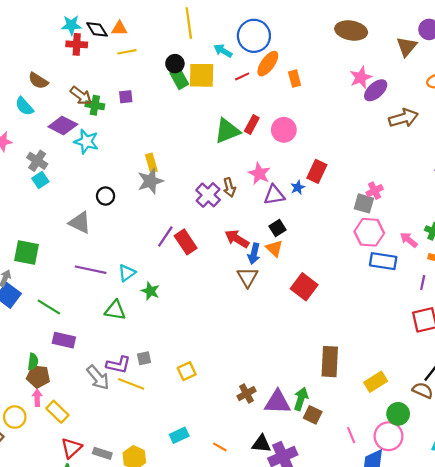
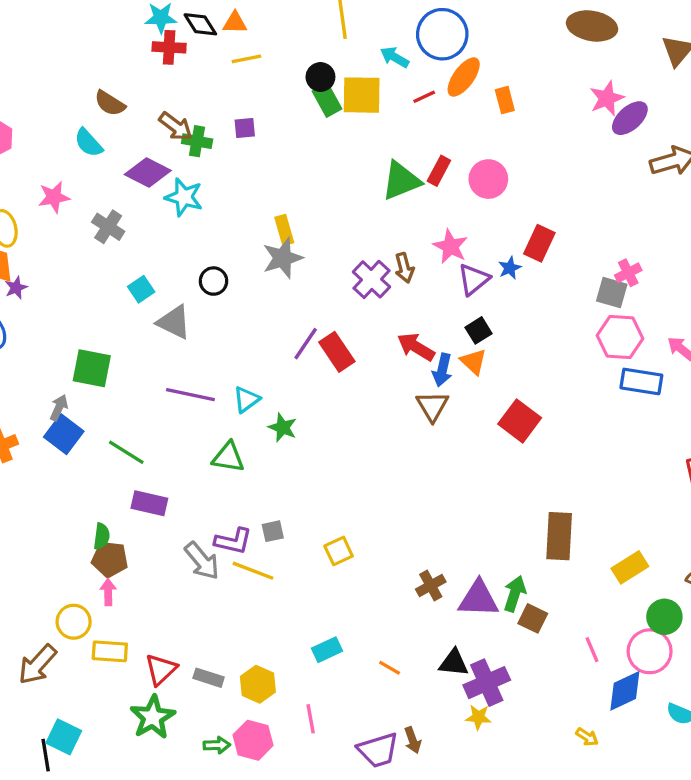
cyan square: (40, 180) -> (141, 289), moved
purple triangle: (274, 195) -> (474, 279), turned -30
yellow rectangle: (57, 412) -> (110, 651), moved, turned -40

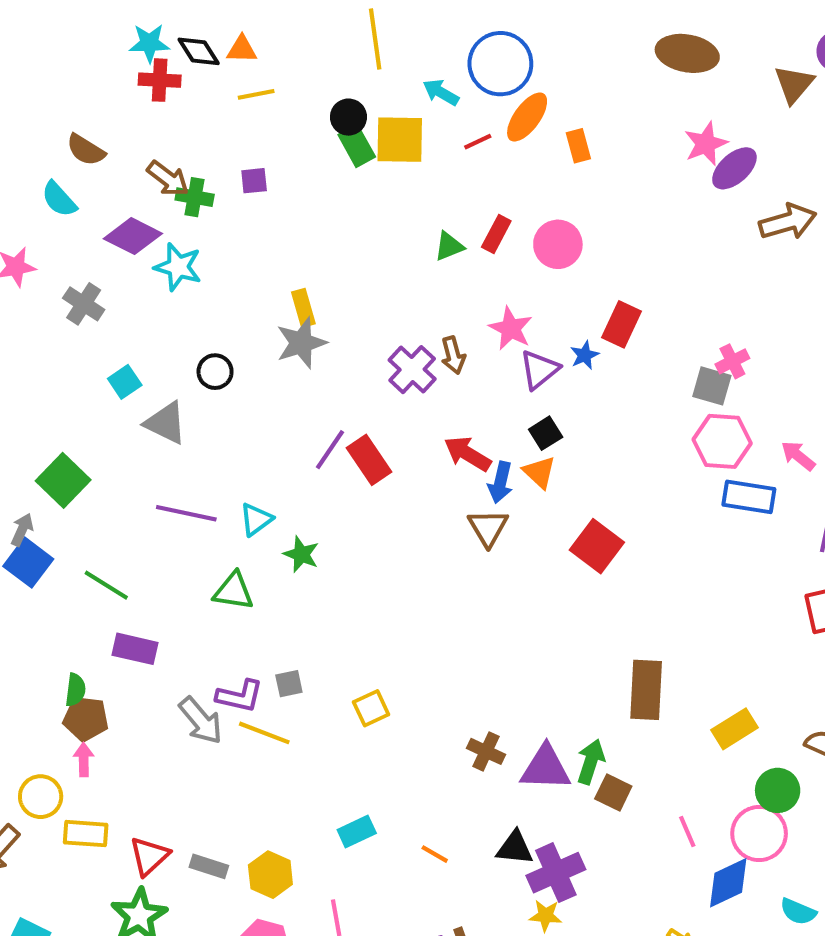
green triangle: (401, 181) -> (449, 246), size x0.6
green square: (92, 368) -> (63, 480), turned 33
brown cross: (431, 586) -> (486, 751), turned -36

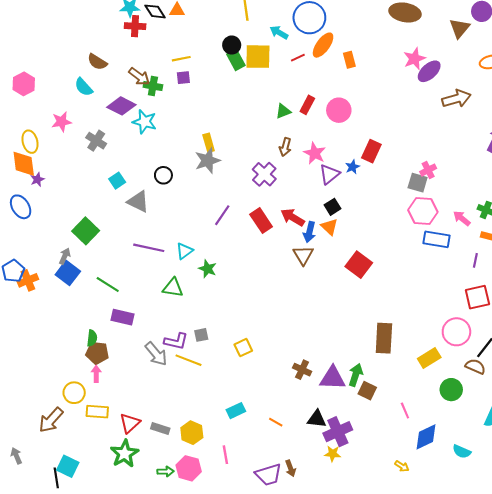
yellow line: (256, 94) -> (181, 59), moved
brown arrow: (453, 355) -> (285, 147), moved, turned 30
red rectangle: (369, 460) -> (261, 220), moved
pink circle: (759, 834) -> (456, 332), moved

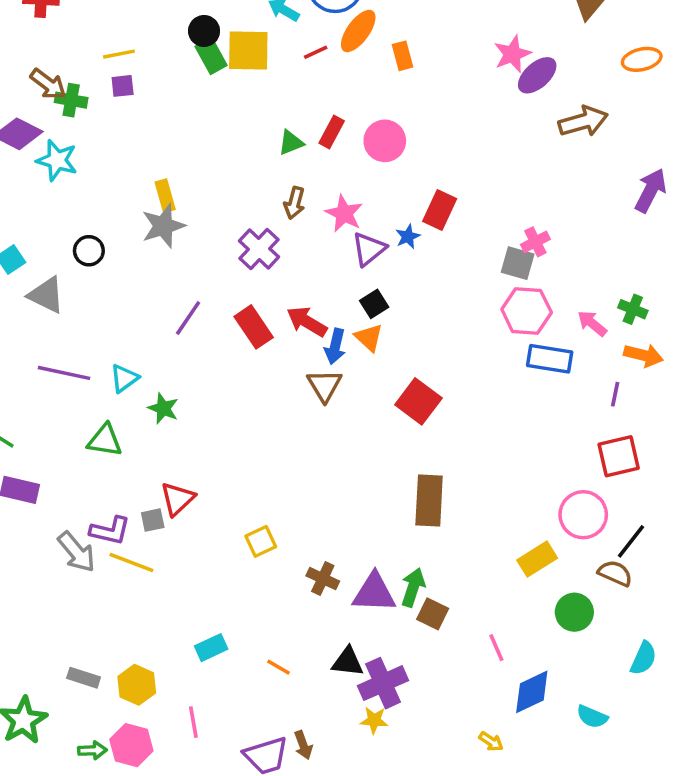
brown rectangle: (384, 338) -> (429, 501), moved
yellow square: (243, 348) -> (261, 541), moved
red triangle: (130, 423) -> (177, 499), moved

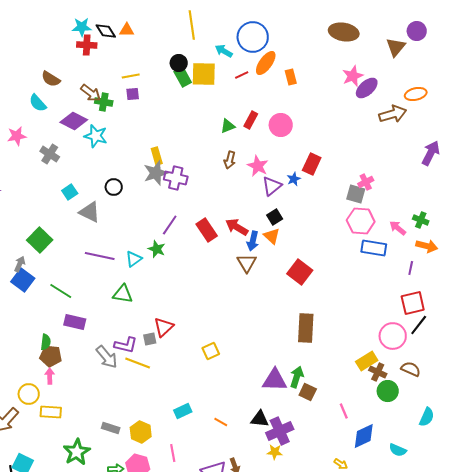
orange ellipse: (642, 59) -> (416, 94), moved
purple cross: (259, 249) -> (176, 178), moved, turned -30
green star: (163, 408) -> (157, 249), moved
black line: (631, 541) -> (419, 325), moved
brown cross: (323, 579) -> (378, 372), moved

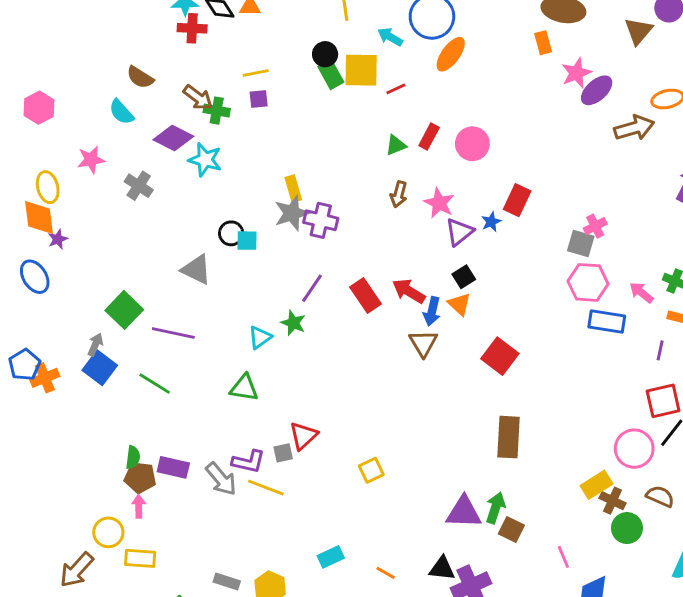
red line: (242, 75) -> (396, 89), moved
orange rectangle: (291, 77) -> (543, 43), moved
cyan square: (70, 192) -> (247, 241), moved, turned 35
purple line: (100, 256) -> (173, 333), moved
purple rectangle: (75, 322) -> (173, 467), moved

